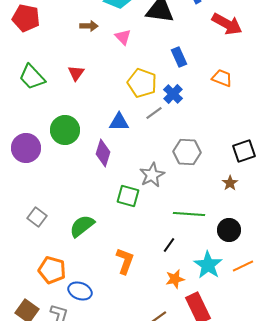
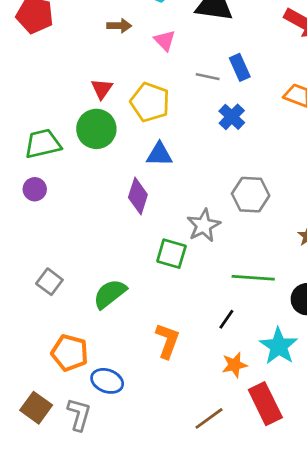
green trapezoid: (32, 77) -> (43, 144), moved, turned 120
yellow pentagon: (142, 83) -> (150, 102), moved
gray line: (154, 113) -> (208, 77), moved, turned 48
green circle: (65, 130) -> (96, 129), moved
purple circle: (26, 148) -> (35, 189), size x0.6

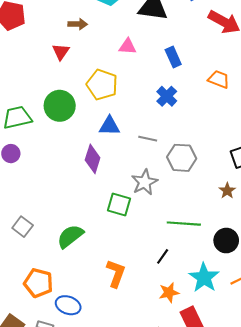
pink triangle: (165, 40) -> (128, 46), moved, turned -42
gray line: (208, 77) -> (148, 139), moved
red triangle: (102, 89) -> (61, 52), moved

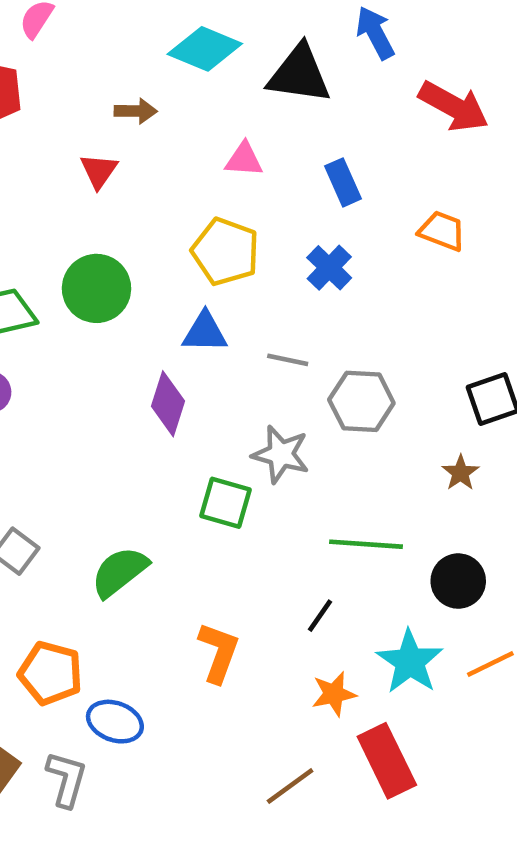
yellow pentagon: (102, 85) -> (226, 252), moved
gray star: (145, 182) -> (281, 454), turned -30

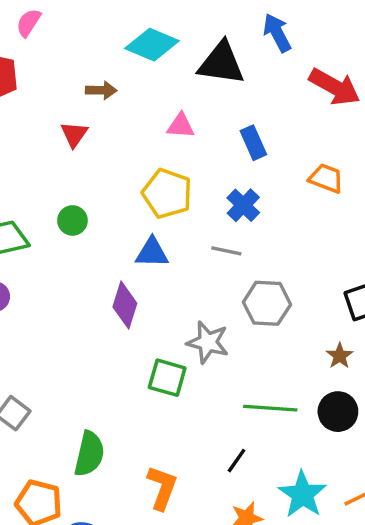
green circle: (96, 288) -> (72, 220), size x0.6
gray line: (288, 360) -> (226, 251), moved
green semicircle: (120, 572) -> (89, 454), moved, turned 141
black circle: (458, 581) -> (338, 412), moved

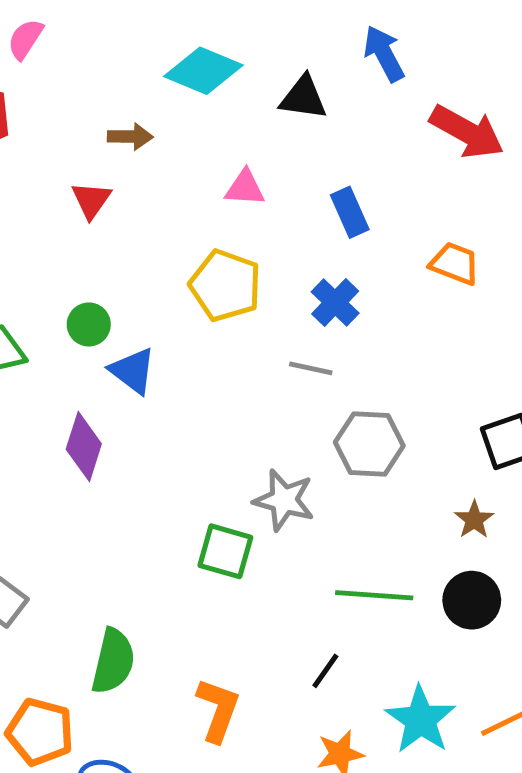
black triangle: (221, 63) -> (303, 98), size x0.7
blue triangle: (152, 253) -> (133, 371), moved, turned 36
purple diamond: (125, 305) -> (84, 446), moved

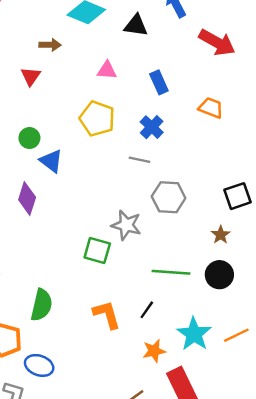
orange L-shape: (218, 710) -> (107, 315), moved, turned -36

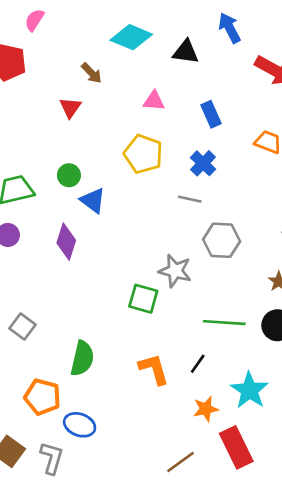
brown arrow: (50, 45) -> (92, 73), turned 45

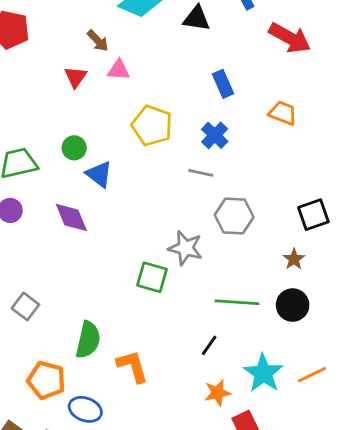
pink triangle: (154, 101) -> (119, 70), moved
purple diamond: (66, 242) -> (71, 217), turned -40
orange L-shape: (154, 369) -> (133, 366), moved

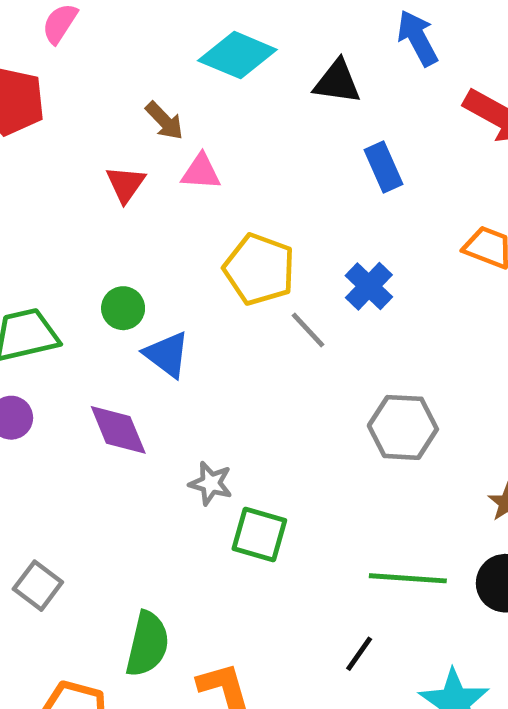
blue rectangle: (223, 84) -> (383, 167), moved
gray line: (201, 173) -> (308, 330), moved, turned 35
gray star: (185, 248) -> (211, 483), moved, size x0.7

